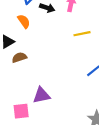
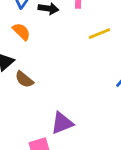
brown semicircle: (19, 57) -> (24, 79), turned -112

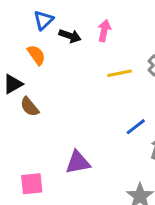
purple triangle: (62, 123) -> (78, 162), moved

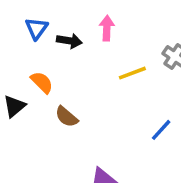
orange semicircle: (36, 55) -> (42, 82), moved
brown semicircle: (30, 107) -> (67, 117), moved

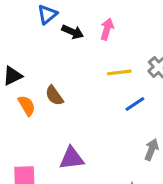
orange semicircle: (42, 82) -> (27, 106), moved
blue line: (161, 130) -> (135, 104), moved

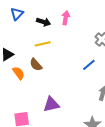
blue triangle: (47, 14) -> (17, 14), moved
yellow line: (119, 72) -> (43, 44), moved

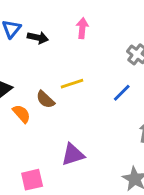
black arrow: (44, 22) -> (38, 38), moved
yellow line: (43, 44) -> (72, 84), moved

